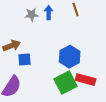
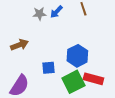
blue arrow: (49, 13) -> (56, 12), turned -136
blue square: (25, 60) -> (48, 68), moved

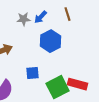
blue hexagon: (77, 56) -> (51, 41), moved

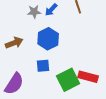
blue hexagon: (51, 41) -> (48, 39), moved

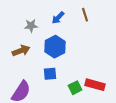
gray star: (34, 12) -> (31, 26), moved
green square: (68, 80) -> (75, 88), size x0.6

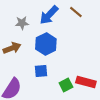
brown line: (85, 15) -> (76, 12), turned -32
blue arrow: (58, 18) -> (49, 15), size x1.5

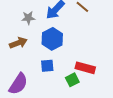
red rectangle: (86, 82) -> (85, 68), moved

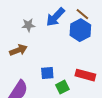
blue hexagon: (52, 39) -> (80, 30), moved
green square: (72, 80) -> (62, 87), moved

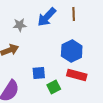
brown line: (82, 14) -> (74, 14), turned 48
blue hexagon: (80, 30) -> (72, 51), moved

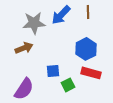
gray star: (20, 25) -> (34, 23), size x1.6

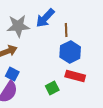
brown line: (88, 12) -> (66, 30), moved
blue square: (53, 71) -> (12, 74), moved, turned 32

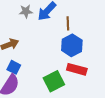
gray star: (18, 26) -> (26, 11), moved, size x0.6
green square: (52, 88) -> (54, 81), size x1.5

